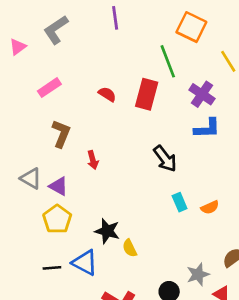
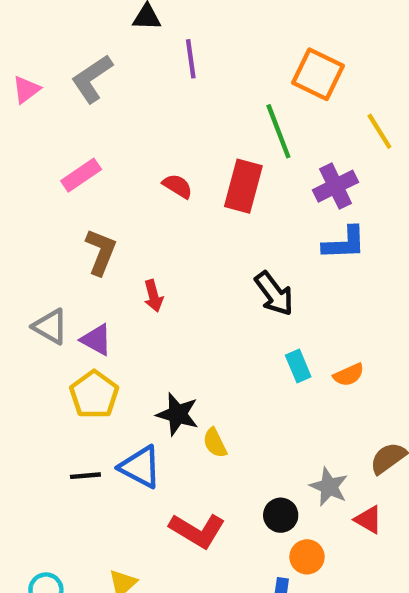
pink triangle: (18, 47) -> (26, 90), moved
purple cross: (202, 94) -> (336, 186), turned 30
gray star: (198, 274) -> (329, 487), turned -30

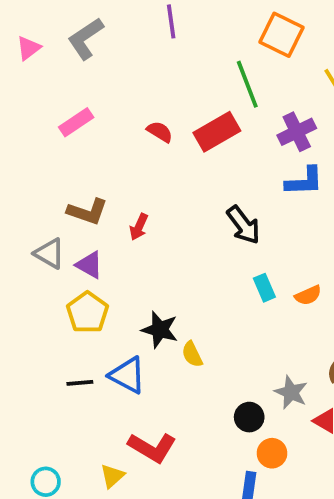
red rectangle: (243, 186) -> (217, 132), turned 45
brown L-shape: (101, 252) -> (87, 212), moved, turned 87
red arrow: (153, 296) -> (139, 227), turned 40
red L-shape: (197, 531) -> (152, 447), moved

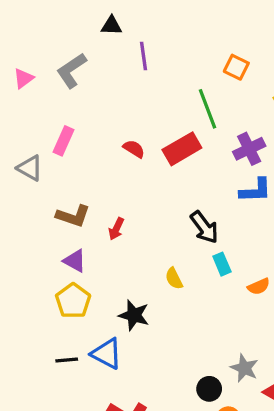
orange square: (282, 35) -> (236, 67), size x0.7
pink rectangle: (76, 122) -> (64, 141), turned -32
gray triangle: (49, 253) -> (30, 168), moved
cyan rectangle: (264, 288) -> (222, 264), moved
yellow semicircle: (192, 354) -> (174, 278), moved

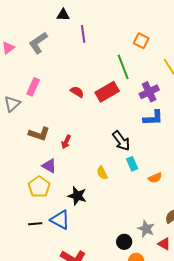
gray triangle: (30, 168) -> (12, 104), turned 48
purple triangle: (75, 261) -> (49, 166), moved

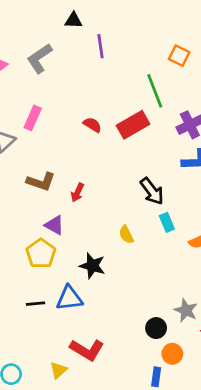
blue triangle: (60, 220) -> (69, 298), turned -35

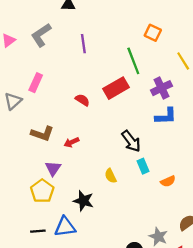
purple line: (100, 46) -> (83, 44), moved
red semicircle: (92, 125) -> (82, 100), moved
red arrow: (77, 193) -> (71, 142), turned 40
purple triangle: (54, 225) -> (53, 168), turned 35

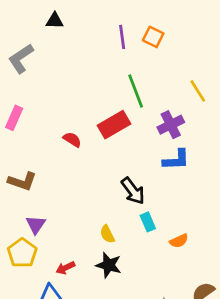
orange square: (153, 33) -> (153, 37), moved
purple line: (83, 44) -> (122, 37), moved
red arrow: (71, 142) -> (65, 268), moved
black star: (83, 201) -> (109, 265), moved

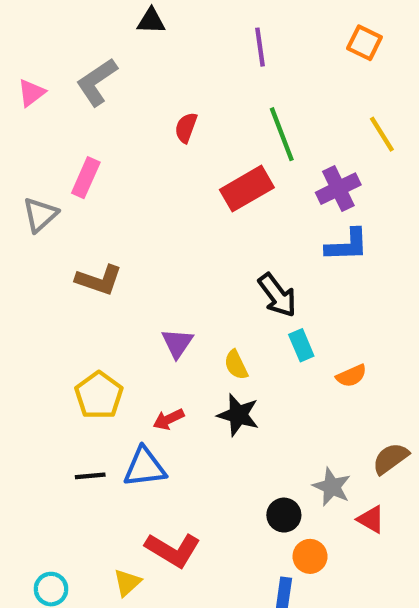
orange square: (153, 37) -> (364, 43), moved
red semicircle: (72, 140) -> (186, 128), moved, turned -102
purple triangle: (36, 225) -> (177, 343), moved

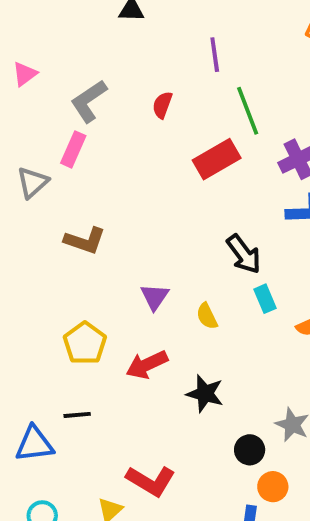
purple line: (260, 47) -> (215, 55), moved
gray L-shape: (97, 82) -> (89, 101), moved
black star: (238, 415) -> (205, 394), moved
red arrow: (169, 419) -> (147, 365), size x1.5
blue triangle: (145, 467) -> (34, 444), moved

